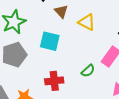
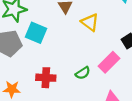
cyan square: (50, 41) -> (36, 33), moved

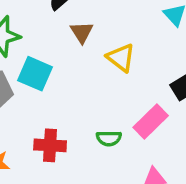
green semicircle: (83, 73) -> (109, 138), turned 32

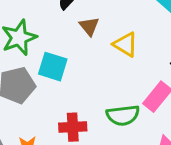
green semicircle: (109, 138) -> (123, 115), size x1.5

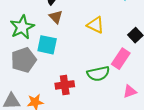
brown triangle: (89, 26) -> (56, 17), moved

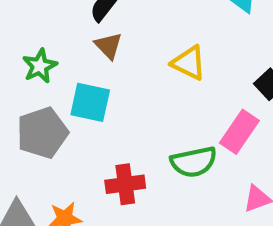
green star: (22, 27) -> (40, 66), size x0.7

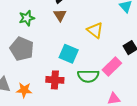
cyan square: (90, 102) -> (69, 54), moved
gray pentagon: (42, 133) -> (22, 49), turned 30

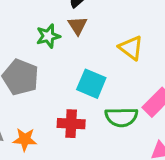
green star: (27, 18) -> (48, 36), moved

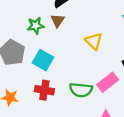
cyan square: (91, 84) -> (43, 60), moved

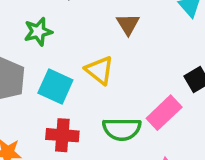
brown triangle: (58, 21) -> (128, 24), moved
yellow triangle: (94, 41) -> (99, 70), moved

